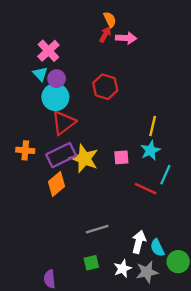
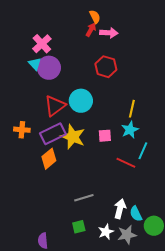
purple circle: (57, 79) -> (49, 68), size x1.5
red hexagon: (105, 87) -> (106, 67), moved
cyan circle: (55, 97) -> (81, 101), moved

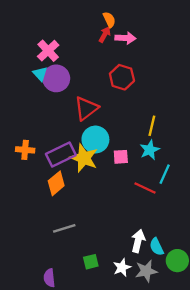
cyan circle: (81, 101) -> (95, 139), moved
red triangle: (55, 106) -> (86, 108), moved
gray line: (84, 198) -> (64, 228), moved

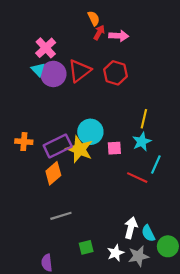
orange semicircle: (109, 20) -> (94, 18), moved
red triangle: (86, 108) -> (79, 71), moved

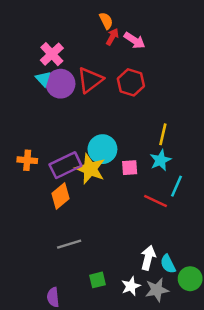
pink arrow: (119, 36) -> (135, 40), turned 30

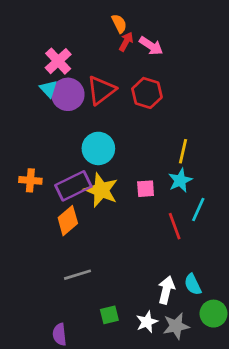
cyan circle: (102, 149) -> (98, 148), moved
red line: (156, 201) -> (175, 226), turned 45
cyan semicircle: (168, 264) -> (193, 284), moved

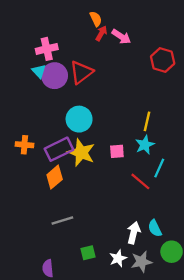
pink cross: (58, 61) -> (47, 49), turned 30
red hexagon: (147, 93) -> (163, 60), moved
red line: (175, 226) -> (140, 181), turned -30

